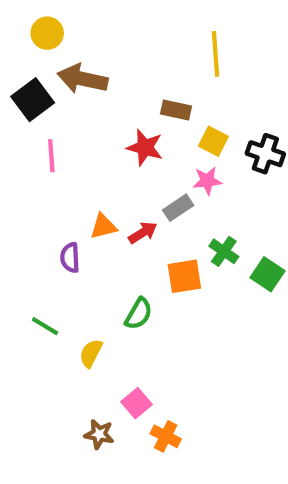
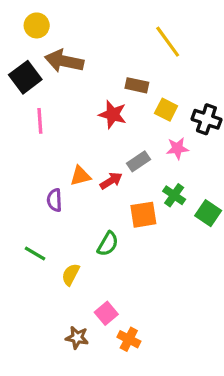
yellow line: (216, 54) -> (168, 42), turned -32
pink star: (207, 181) -> (177, 148), moved

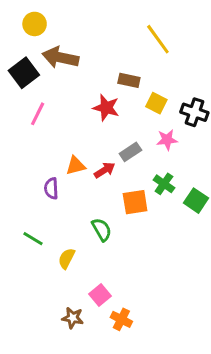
pink line: (40, 121) -> (38, 114), turned 30
green semicircle: (108, 244) -> (102, 230), turned -60

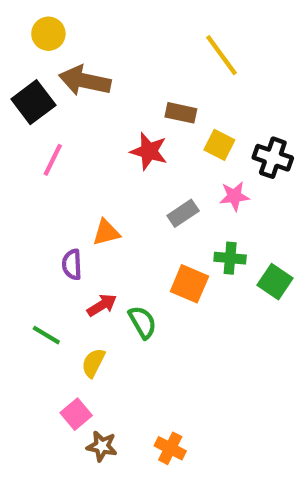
red arrow: (105, 170) -> (102, 305), moved
green cross: (164, 184) -> (230, 258), turned -30
orange square: (135, 202) -> (189, 284), turned 32
pink square: (100, 295) -> (76, 414), moved

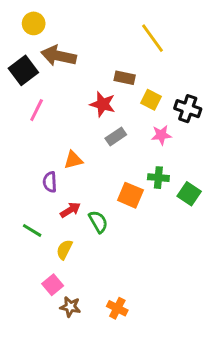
gray rectangle: (183, 213) -> (116, 137), moved

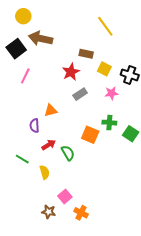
red star: (103, 104) -> (71, 72), turned 30
yellow semicircle: (64, 250) -> (45, 172), turned 136
pink square: (53, 285) -> (65, 197), moved

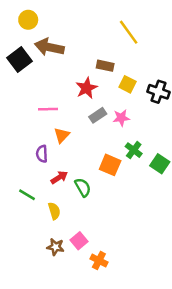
pink line: (25, 76) -> (48, 109), moved, turned 63
pink star: (111, 93) -> (121, 118), moved
orange triangle: (51, 110) -> (62, 135), turned -32
green cross: (109, 123) -> (134, 150), turned 32
brown star: (49, 212) -> (55, 247), moved

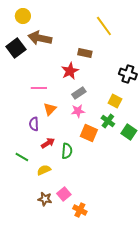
yellow square: (127, 84) -> (115, 101), moved
pink star: (121, 118) -> (78, 111), moved
green semicircle: (83, 187) -> (67, 151), turned 35
yellow semicircle: (54, 211) -> (44, 170), turned -96

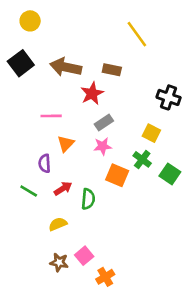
brown arrow: (40, 38) -> (66, 67), moved
green line: (22, 157) -> (29, 191), moved
orange cross: (80, 210) -> (105, 277), turned 32

